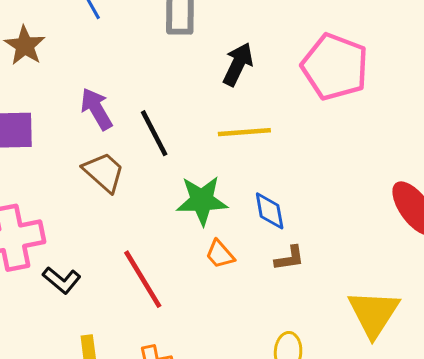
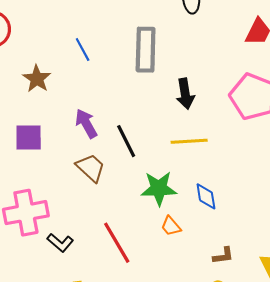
black arrow: (238, 64) -> (185, 94), turned 144
brown L-shape: (290, 258) -> (223, 256), moved

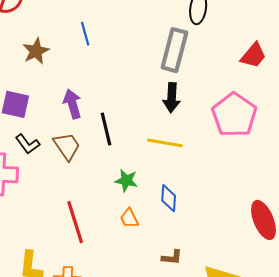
gray rectangle: (146, 50) -> (174, 50), moved
green star: (159, 188) -> (126, 180), size x0.7
black L-shape: (60, 243) -> (27, 144), moved

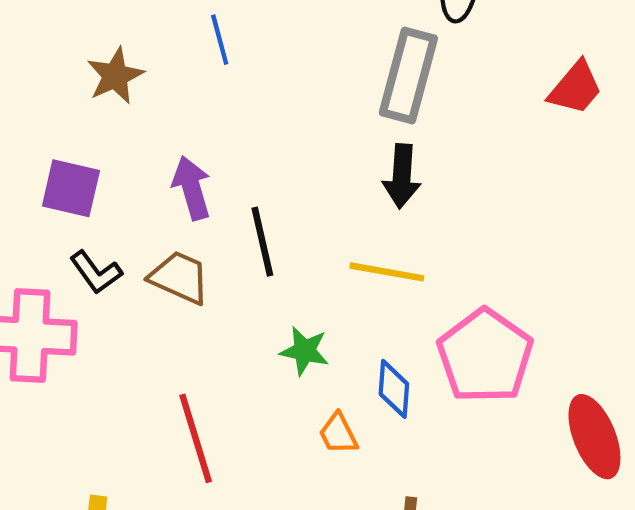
pink pentagon: (234, 115) -> (485, 356), moved
brown trapezoid: (67, 146) -> (179, 277), turned -32
orange trapezoid: (129, 218) -> (338, 434), moved

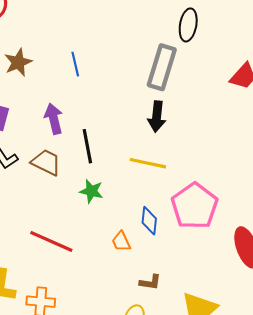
blue line: (220, 40) -> (75, 64), moved
green star: (305, 351) -> (91, 191), moved
red line: (196, 438) -> (51, 241), turned -51

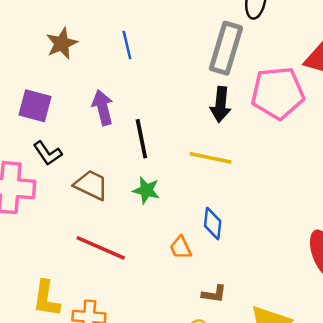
brown trapezoid: (46, 162) -> (91, 185), moved
pink pentagon: (195, 206) -> (278, 93), moved, turned 30

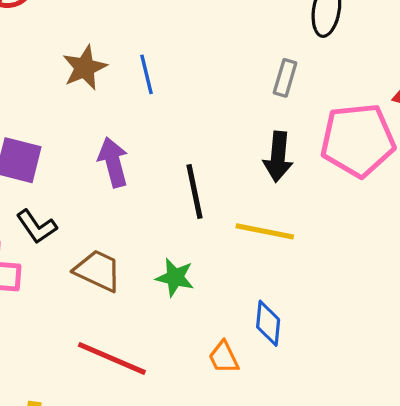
brown star: (62, 43) -> (85, 68), moved
gray rectangle: (226, 48) -> (285, 78), size x0.5
black line: (141, 139) -> (195, 192), moved

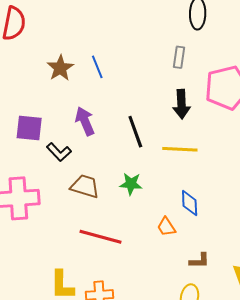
black L-shape: (37, 227) -> (59, 152), moved

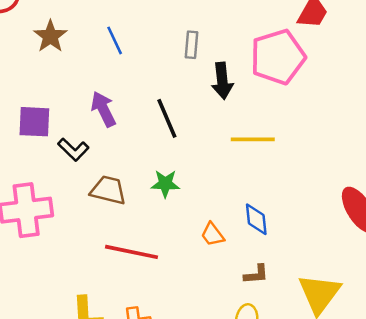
gray rectangle: (179, 57) -> (191, 45), moved
brown star: (60, 68) -> (50, 36), moved
yellow line: (180, 149) -> (253, 139), moved
blue diamond: (190, 203) -> (256, 219), moved

